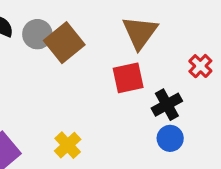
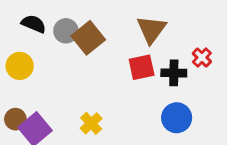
black cross: (167, 105) -> (174, 73), moved, turned 30
blue circle: (170, 138) -> (177, 118), size x1.4

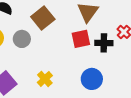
gray circle: (66, 31) -> (22, 39), moved
blue circle: (177, 118) -> (92, 79), moved

